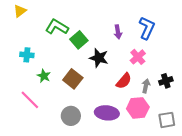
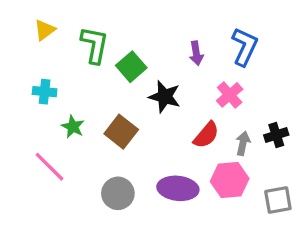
yellow triangle: (20, 11) -> (45, 30), moved
green L-shape: (57, 27) -> (95, 45), turned 70

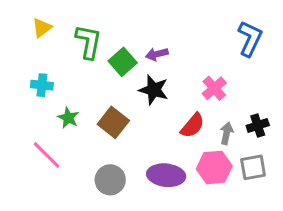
blue L-shape: (245, 47) -> (250, 39), moved
purple arrow: (196, 53) -> (157, 54), moved, turned 85
gray square: (278, 200) -> (253, 167), moved

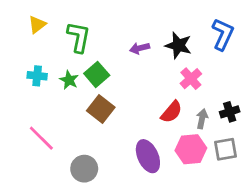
green square: (123, 62) -> (97, 74), moved
black star: (154, 90) -> (178, 45), moved
green star: (68, 118) -> (69, 80), moved
purple ellipse: (166, 175) -> (148, 156), turned 60
gray circle: (110, 180) -> (84, 169), moved

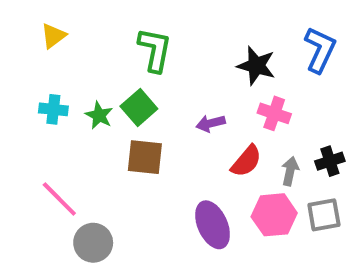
green L-shape: (79, 37) -> (155, 50), moved
purple arrow: (140, 48) -> (211, 123), moved
pink cross: (191, 79) -> (274, 113), turned -30
brown square: (101, 109) -> (145, 157), turned -32
gray circle: (84, 169) -> (93, 243), moved

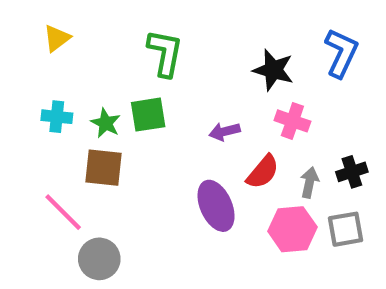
green square: (139, 107) -> (148, 115), turned 32
brown square: (145, 157) -> (104, 168), moved
purple ellipse: (213, 225) -> (216, 206), moved

